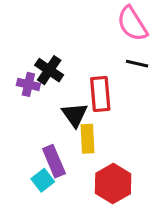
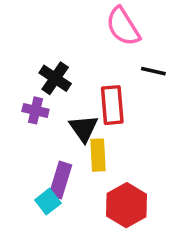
pink semicircle: (132, 24) -> (123, 26), moved
purple cross: (28, 84) -> (35, 110), moved
purple rectangle: (54, 161) -> (60, 180), turned 40

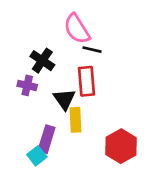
pink semicircle: (123, 26) -> (77, 29), moved
black line: (153, 71) -> (92, 50), moved
red hexagon: (127, 205) -> (121, 146), moved

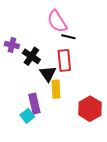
black cross: (42, 61) -> (31, 56), moved
purple cross: (27, 85) -> (12, 45), moved
purple rectangle: (46, 139) -> (34, 104), turned -30

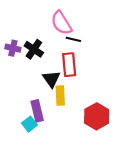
black cross: (31, 56) -> (34, 49), moved

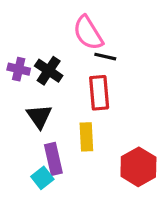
black triangle: (51, 79) -> (39, 116), moved

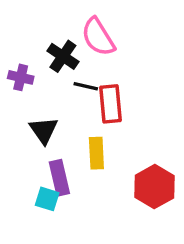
black line: (105, 57) -> (86, 86), moved
black cross: (49, 71) -> (63, 56), moved
cyan square: (42, 178) -> (47, 199), turned -35

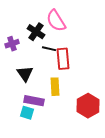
purple cross: (21, 77) -> (12, 44), turned -32
purple rectangle: (59, 178) -> (34, 101), turned -66

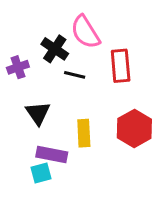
red rectangle: (63, 59) -> (121, 66), moved
red hexagon: (88, 106) -> (134, 128), moved
cyan square: (27, 113) -> (41, 173), turned -32

